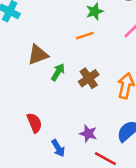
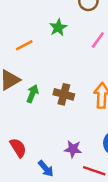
orange line: (85, 36) -> (24, 45), moved
brown cross: (89, 78) -> (64, 94), turned -30

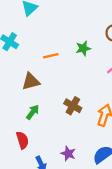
green arrow: (32, 94) -> (33, 112), moved

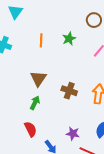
orange line: (51, 56) -> (41, 40), moved, turned -64
brown triangle: (31, 81) -> (38, 79), moved, turned -30

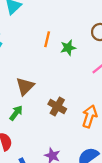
orange line: (41, 40) -> (47, 39), moved

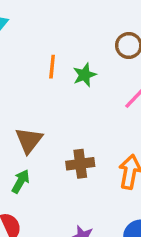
brown cross: (57, 106) -> (80, 164), turned -30

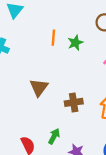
green arrow: (21, 181) -> (54, 136), moved

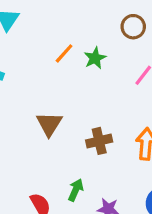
orange line: (53, 38) -> (64, 53), turned 42

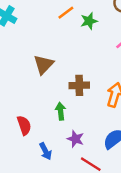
green arrow: (76, 190) -> (61, 111), moved, turned -42

